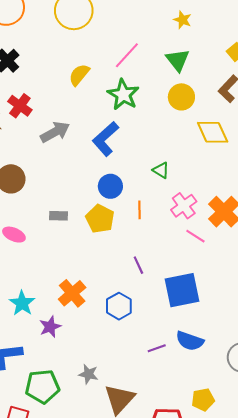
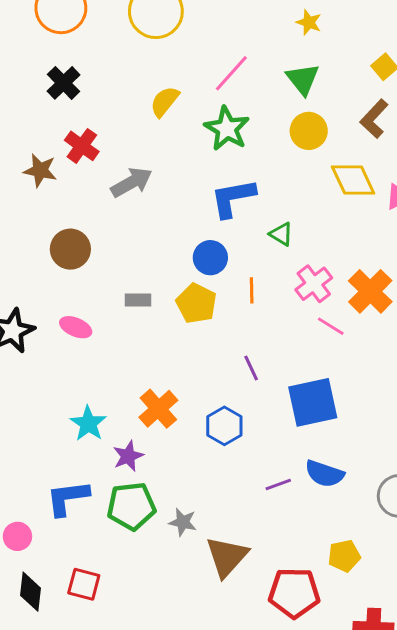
blue L-shape: (105, 139) -> (233, 198), moved, turned 32
green pentagon: (42, 387) -> (131, 506), moved

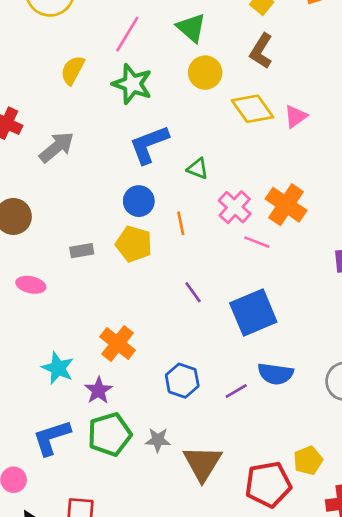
blue hexagon: (224, 426) -> (182, 381), moved
yellow pentagon: (344, 556) -> (308, 460), moved

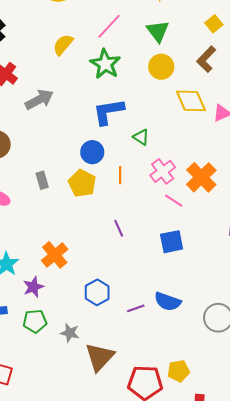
gray rectangle: (82, 251) -> (42, 180), turned 72
blue square: (253, 313) -> (172, 242), moved, size x0.7
green pentagon: (110, 434) -> (35, 321), size x0.7

